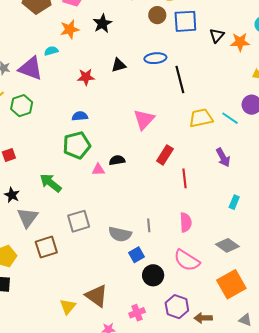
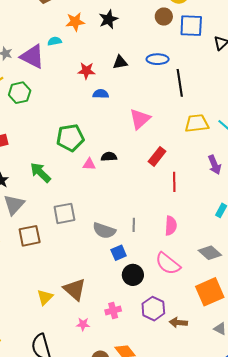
blue semicircle: (80, 116) -> (101, 94), moved

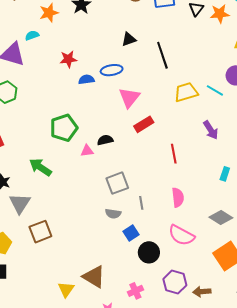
blue ellipse: (158, 59) -> (112, 70), moved
black triangle: (120, 62) -> (129, 39), moved
red rectangle: (157, 156) -> (144, 124), moved, turned 30
gray square: (64, 213) -> (117, 183), moved
gray semicircle: (104, 231) -> (113, 214), size x0.7

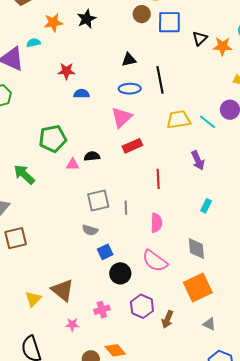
blue ellipse: (112, 70) -> (130, 89), moved
gray line: (141, 203) -> (126, 208), moved
gray diamond: (221, 217) -> (196, 248), turned 45
brown arrow: (202, 292) -> (167, 319), turned -72

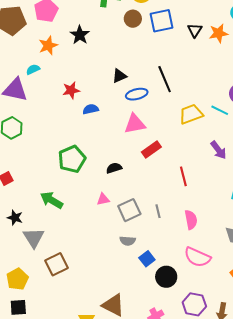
black triangle: (129, 60) -> (119, 76), moved
pink triangle: (122, 117) -> (135, 124), turned 45
pink triangle: (73, 164) -> (103, 199), moved

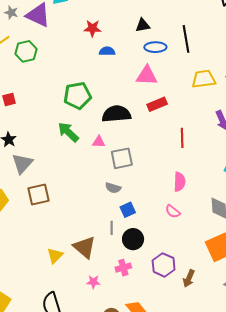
black semicircle: (114, 168) -> (116, 114), size x1.8
green arrow: (52, 200) -> (68, 132), moved
gray line: (158, 211) -> (112, 228), moved
pink semicircle: (197, 257) -> (173, 211), moved, size x0.6
black circle: (166, 277) -> (133, 239), moved

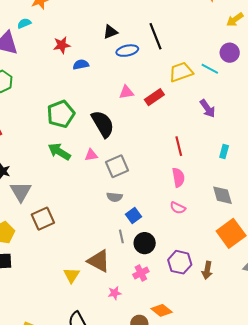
pink triangle: (147, 76) -> (126, 92), moved, size x0.7
red rectangle: (157, 104) -> (154, 97), moved
black semicircle: (116, 114) -> (103, 124), turned 76
red line: (182, 138) -> (179, 146), moved

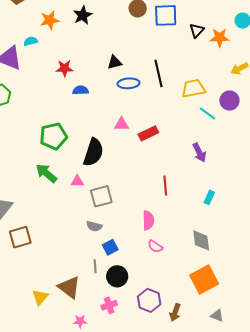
yellow trapezoid: (181, 72) -> (194, 88), moved
black semicircle: (103, 124) -> (93, 152), turned 40
pink semicircle: (178, 177) -> (148, 220), moved

